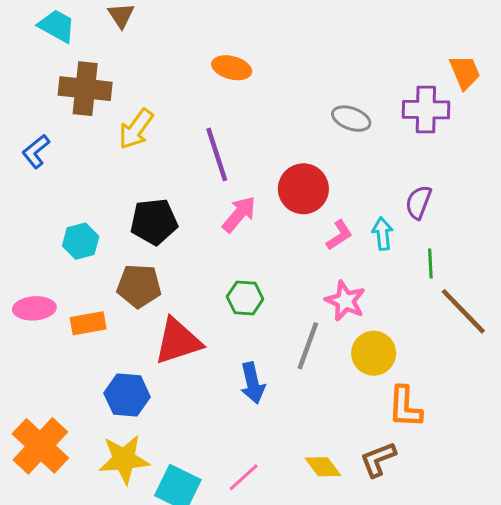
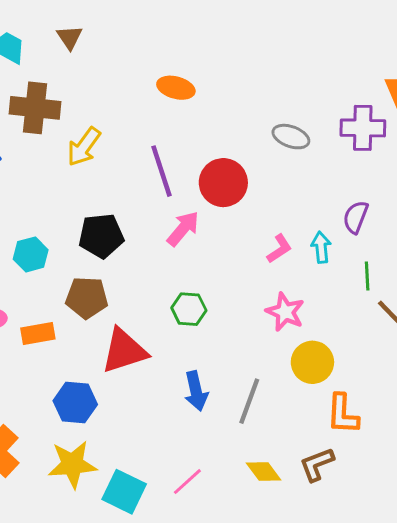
red circle: (303, 189) -> (223, 183), moved
gray line: (308, 346) -> (249, 401), moved

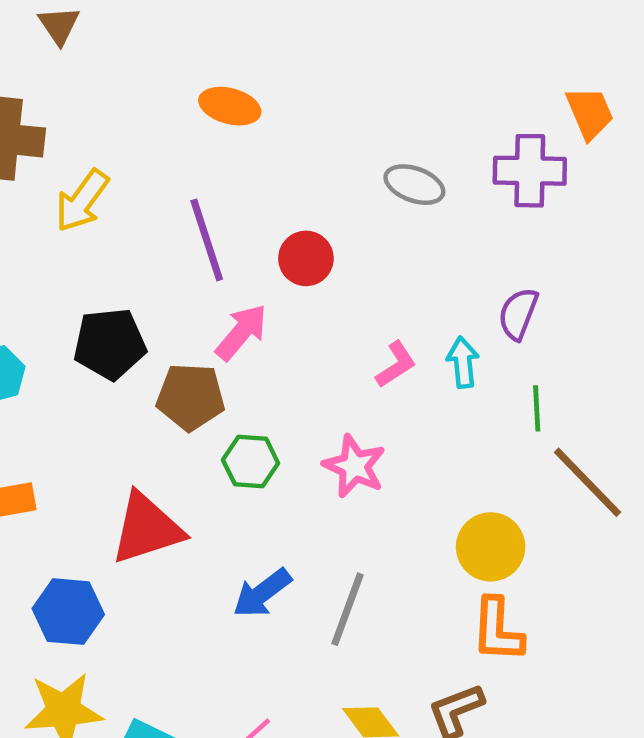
red circle: (223, 183) -> (306, 258), size x0.7
brown pentagon: (87, 298) -> (191, 397), moved
pink star: (285, 312) -> (354, 466), moved
yellow circle: (312, 362) -> (491, 547), moved
blue arrow: (196, 391) -> (262, 593), turned 66

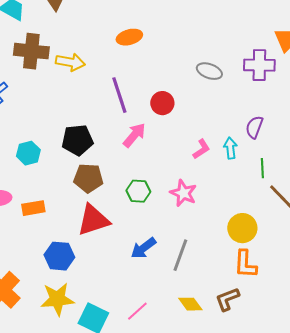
orange ellipse: (230, 106) -> (129, 37), turned -30
yellow arrow: (82, 201) -> (70, 62), moved, turned -116
brown pentagon: (191, 397) -> (88, 178), moved

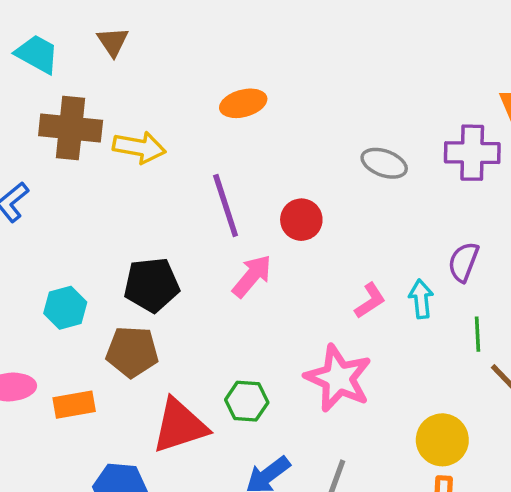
brown pentagon: (88, 178) -> (132, 352), moved
green hexagon: (138, 191) -> (247, 401), moved
pink star: (183, 193) -> (338, 378), size x1.4

